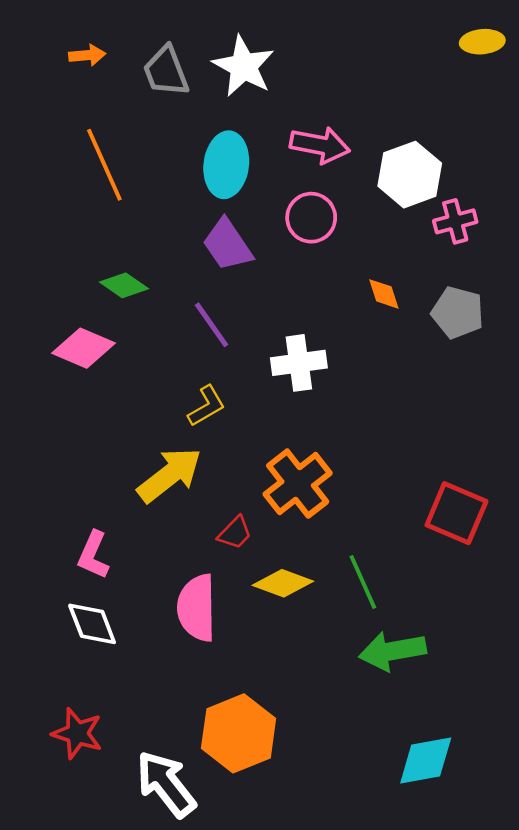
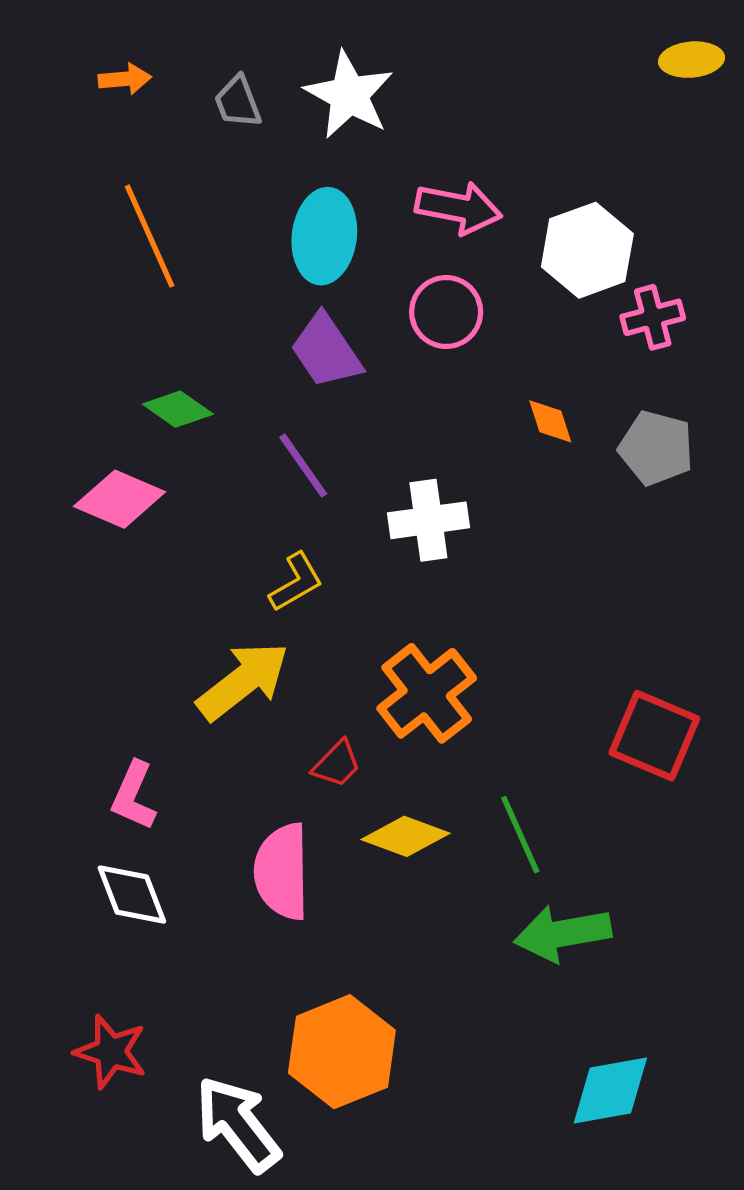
gray trapezoid: (166, 71) -> (238, 102), size x0.7

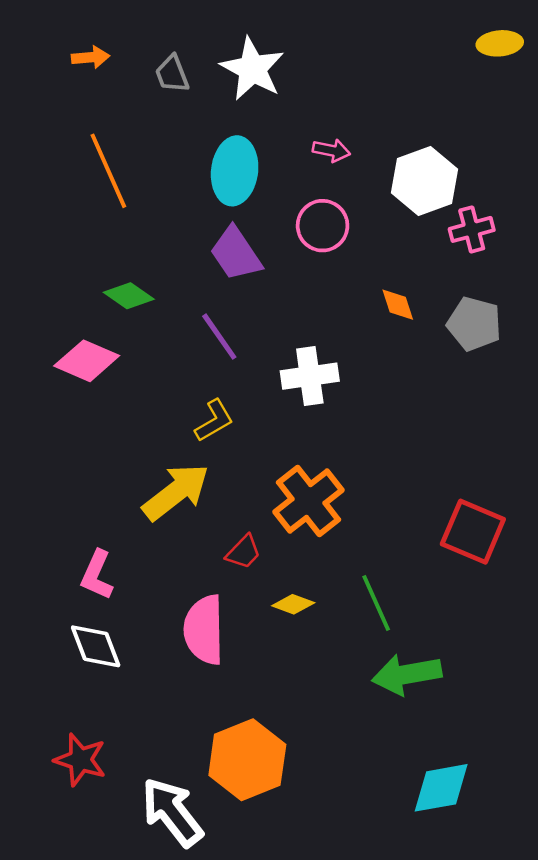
pink arrow: (458, 208) -> (331, 150), size x0.6
yellow diamond: (406, 836) -> (293, 604), size x0.7

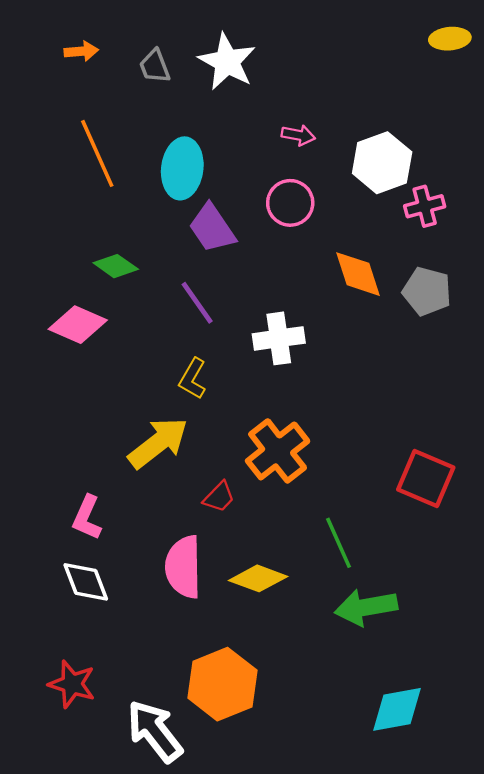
cyan ellipse: (235, 171) -> (182, 168), moved
orange diamond: (398, 305) -> (358, 274), size x1.6
yellow L-shape: (214, 421) -> (193, 379), turned 150
yellow diamond: (293, 604) -> (258, 578), moved, size x1.5

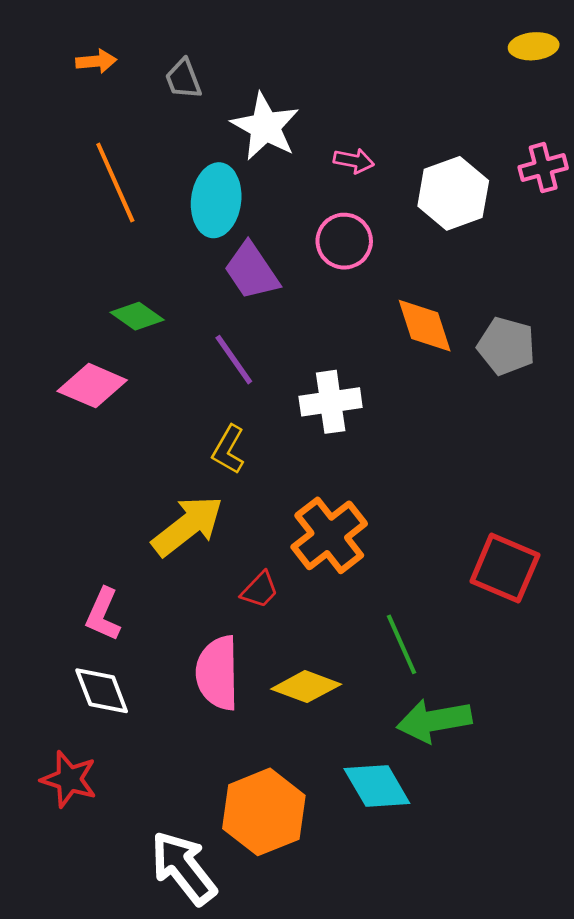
white star: (227, 62) -> (265, 127), moved
pink cross: (425, 206) -> (543, 168), moved
red star: (72, 684) -> (69, 779), moved
cyan diamond: (397, 709) -> (377, 786), moved, turned 70

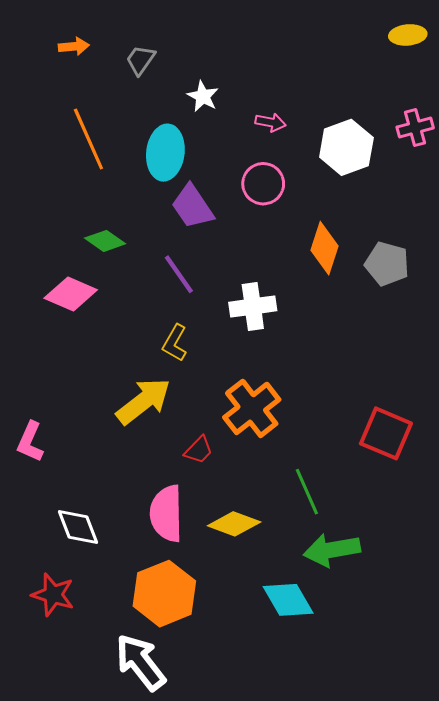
gray trapezoid: (183, 79) -> (140, 60), turned 56
white star: (265, 127) -> (203, 96), size x0.6
orange diamond: (425, 326) -> (325, 248), turned 36
pink L-shape: (103, 614) -> (30, 442), moved
orange hexagon: (264, 812) -> (164, 594), moved

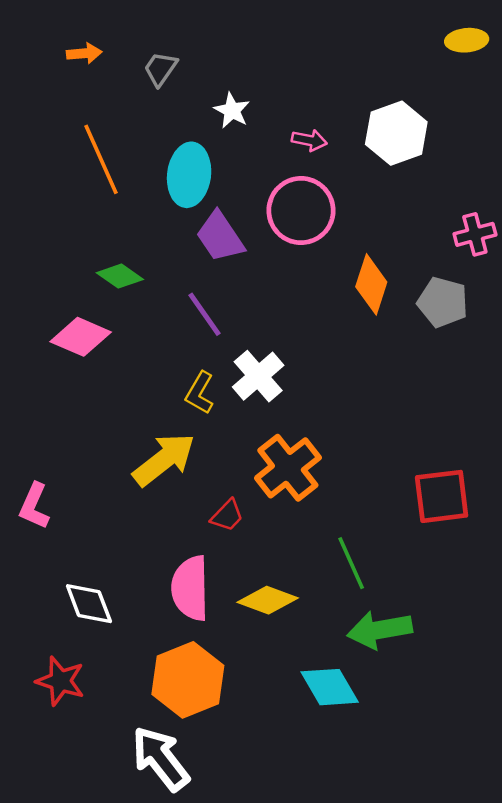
pink cross: (415, 128) -> (475, 234), moved
white hexagon: (346, 147) -> (396, 133), moved
pink circle: (263, 184) -> (301, 211), size x1.4
white cross: (253, 306) -> (258, 376), moved, turned -33
red square: (386, 433) -> (442, 496), turned -30

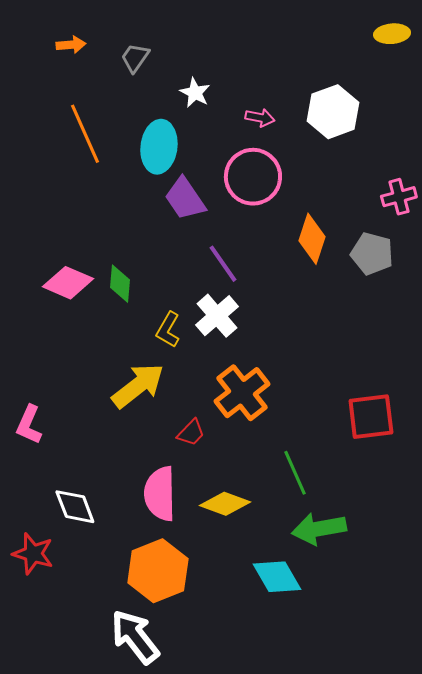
green diamond: (120, 276) -> (120, 284), moved, turned 60
purple line: (205, 314) -> (223, 264), moved
red star: (60, 681) -> (33, 554), moved

